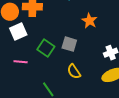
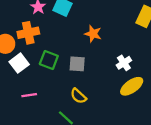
green square: (46, 48) -> (49, 60), moved
yellow semicircle: (74, 72) -> (78, 96), moved

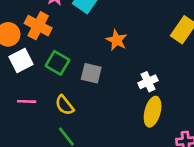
orange cross: (28, 33) -> (38, 26), turned 30
yellow ellipse: (132, 86) -> (153, 112), turned -50
yellow semicircle: (78, 96) -> (64, 105), moved

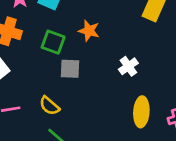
green square: (58, 63) -> (53, 42), moved
yellow ellipse: (153, 112) -> (141, 112), moved

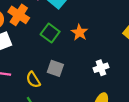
gray square: (70, 69) -> (55, 68), moved

